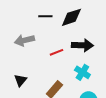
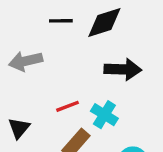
red line: (56, 52) -> (68, 106), moved
cyan cross: (82, 72) -> (104, 115), moved

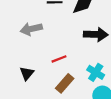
cyan cross: (104, 115) -> (96, 72), moved

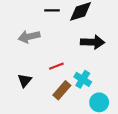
cyan cross: (96, 72) -> (83, 79), moved

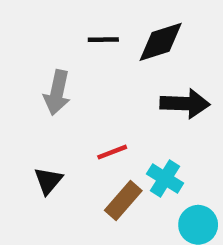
gray arrow: (29, 37) -> (57, 93), turned -65

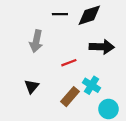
red line: (112, 152) -> (69, 63), moved

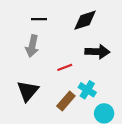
black line: (60, 14) -> (39, 19), moved
black triangle: (32, 86) -> (28, 91), size x1.5

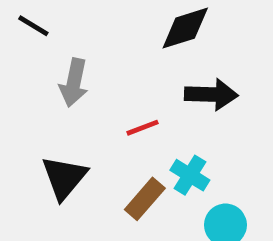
black line: (39, 19) -> (33, 26), moved, turned 32

